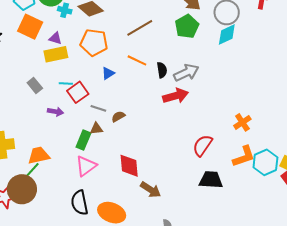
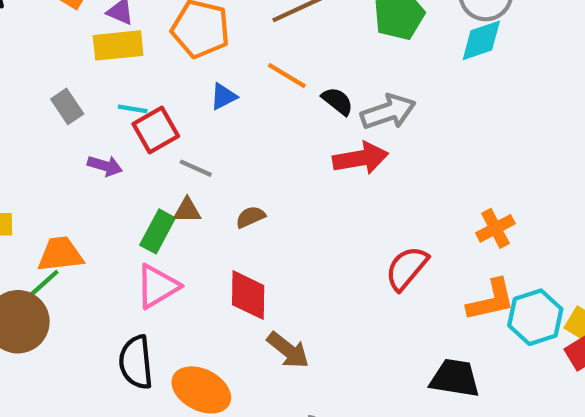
black semicircle: (162, 70) -> (337, 101), turned -49
brown semicircle: (118, 116) -> (251, 217), moved
black trapezoid: (211, 180) -> (455, 378), moved

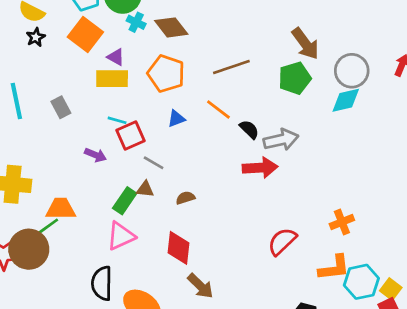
gray rectangle: (67, 106) -> (61, 107), moved

